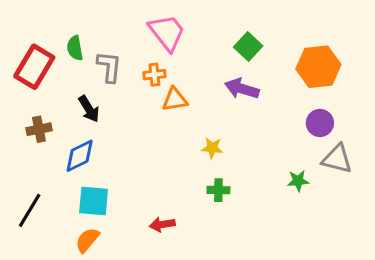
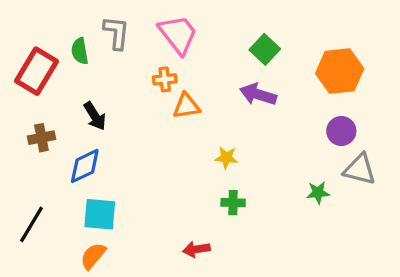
gray L-shape: (109, 67) -> (116, 33), moved
red arrow: (162, 224) -> (196, 249), moved

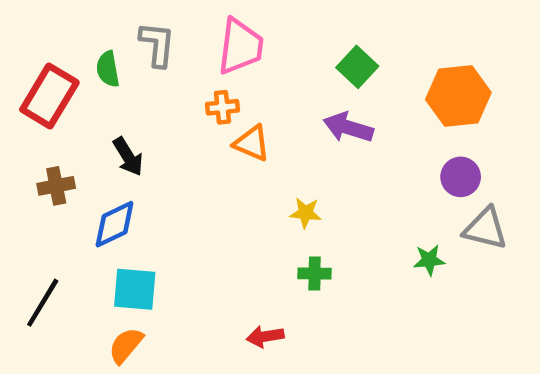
pink trapezoid: (178, 34) -> (240, 47), turned 45
orange triangle: (186, 106) -> (252, 143), turned 32

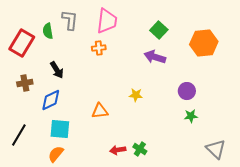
orange triangle: (252, 143) -> (100, 111), moved, turned -30
purple circle: (461, 177) -> (187, 91), moved
gray triangle: (485, 229) -> (216, 149), moved, turned 30
green cross: (315, 274) -> (140, 149), moved, turned 32

